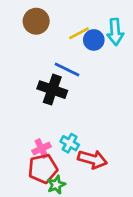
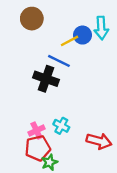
yellow line: (79, 33) -> (70, 41), moved
red arrow: (92, 159) -> (99, 141), moved

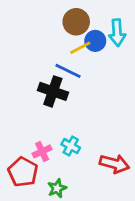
brown circle: (32, 19) -> (76, 22), moved
red pentagon: (38, 148) -> (23, 172), moved, turned -30

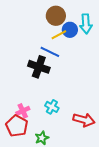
pink cross: (42, 151) -> (23, 111), moved

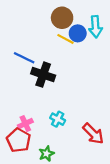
yellow line: (59, 35) -> (65, 39), turned 56
blue line: (50, 52) -> (24, 58), moved
red arrow: (84, 120) -> (93, 134), turned 30

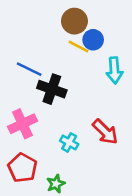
cyan arrow: (95, 27) -> (114, 70), moved
pink cross: (25, 124) -> (22, 124), moved, size x1.5
red arrow: (93, 134) -> (105, 132), moved

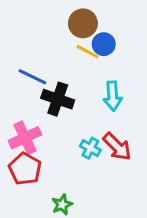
cyan arrow: (114, 70) -> (113, 96), moved
cyan cross: (69, 142) -> (90, 148), moved
red pentagon: (22, 168) -> (25, 169), moved

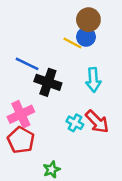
brown circle: (83, 23) -> (88, 20), moved

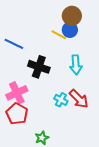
blue line: (27, 64) -> (14, 44), moved

